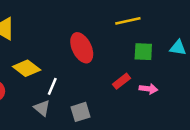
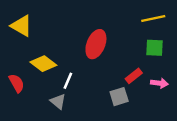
yellow line: (128, 21) -> (153, 18), moved
red ellipse: (82, 48) -> (96, 44), turned 48
gray square: (80, 112) -> (119, 97), moved

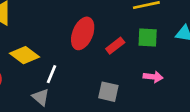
red rectangle: (134, 76) -> (115, 46), moved
gray square: (119, 97) -> (108, 92), turned 30

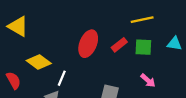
red rectangle: (115, 46) -> (119, 45), moved
pink arrow: (153, 77) -> (148, 80), turned 35

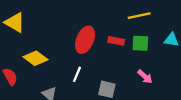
red rectangle: (119, 45) -> (116, 41), turned 49
white line: (62, 78) -> (77, 74), moved

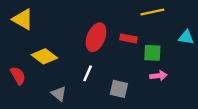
green square: (140, 43) -> (152, 53), moved
pink arrow: (145, 77) -> (158, 76), turned -49

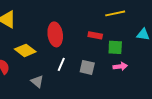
red ellipse: (96, 37) -> (55, 34), moved, turned -30
gray square: (119, 89) -> (87, 67), moved

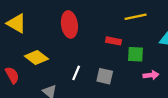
red ellipse: (55, 34) -> (69, 24), moved
pink arrow: (120, 66) -> (151, 75), moved

